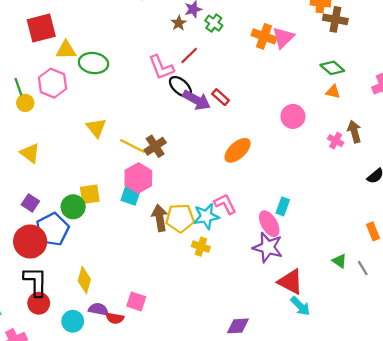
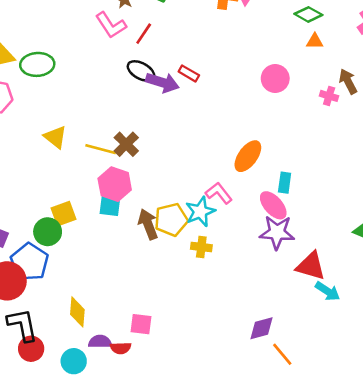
pink L-shape: (161, 67) -> (111, 25), moved
orange ellipse: (238, 150) -> (248, 156), moved

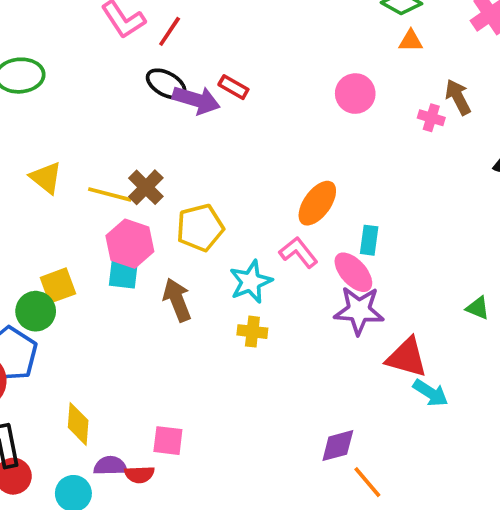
pink L-shape: (219, 193) -> (298, 252), moved
yellow pentagon: (171, 220) -> (200, 228), moved

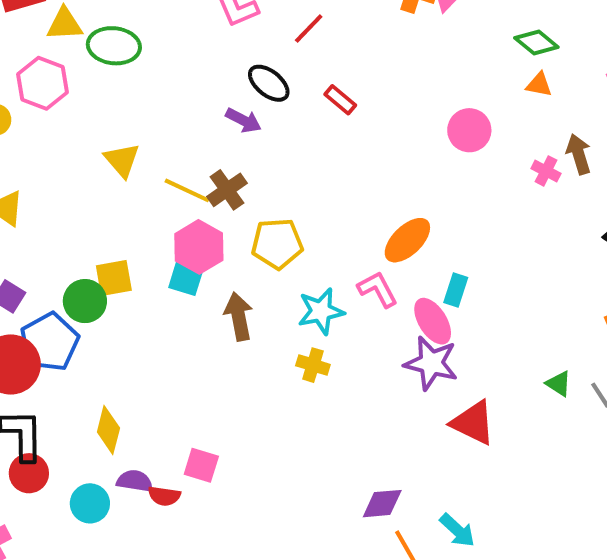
red line: (170, 31) -> (309, 29), moved
purple arrow: (196, 100) -> (243, 120), moved, size x0.7
cyan arrow: (431, 393) -> (457, 530), moved

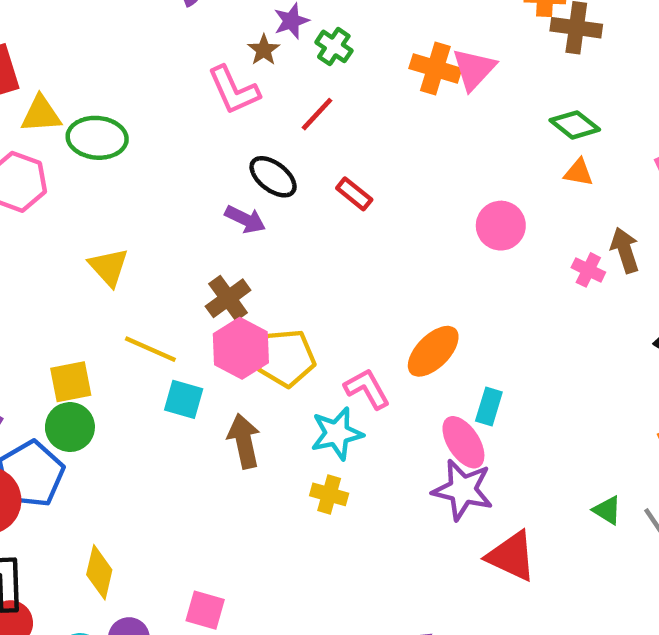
yellow line: (187, 190) -> (150, 349), moved
pink hexagon: (199, 247) -> (241, 348), moved
yellow square: (114, 278) -> (71, 382), moved
pink L-shape: (378, 289) -> (367, 389), moved

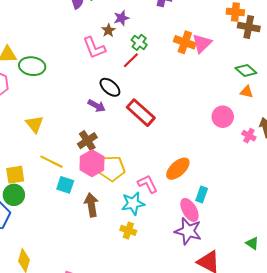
green cross: (334, 46) -> (139, 42), moved
red rectangle: (354, 194) -> (141, 113), moved, size x1.8
pink circle: (501, 226) -> (223, 117), moved

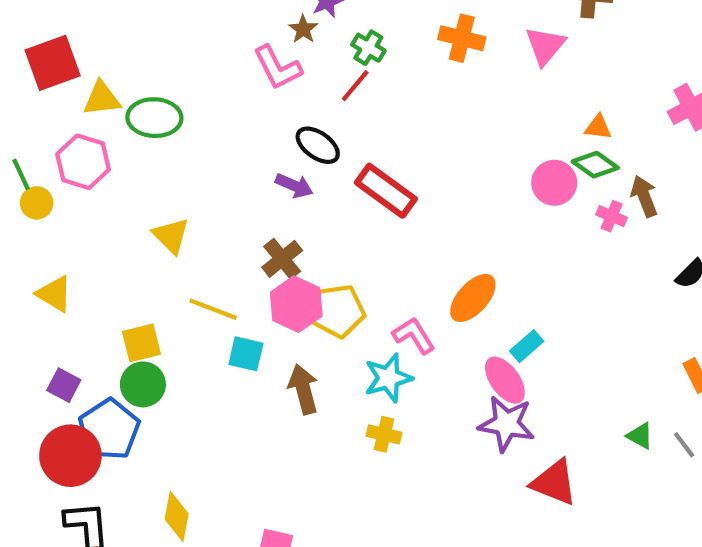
pink triangle: (202, 43) -> (545, 46), moved
green diamond: (246, 70) -> (595, 165), moved
cyan rectangle: (202, 194) -> (527, 346), turned 35

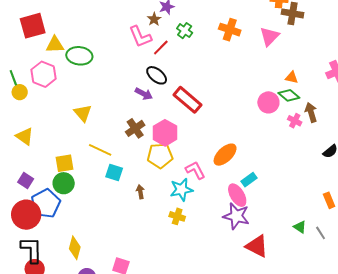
red line: (355, 86) -> (161, 48), moved
pink hexagon: (296, 304) -> (165, 133), moved
brown arrow: (303, 389) -> (140, 192), size x0.6

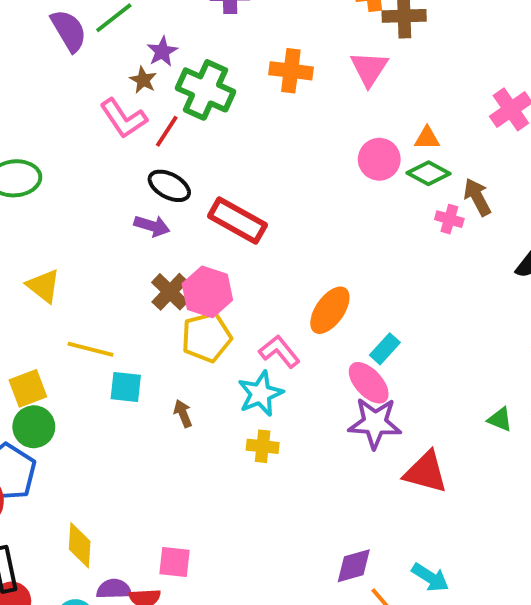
green cross: (185, 31) -> (205, 90), size x1.8
pink circle: (268, 102) -> (379, 159), moved
brown cross: (135, 128) -> (170, 292), moved

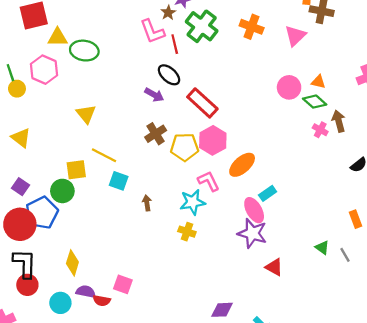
red line: (167, 131) -> (175, 44), turned -60
pink hexagon: (207, 292) -> (213, 140), moved
yellow pentagon: (206, 337) -> (185, 147), moved
yellow square: (28, 388) -> (76, 170), moved
red triangle: (426, 472) -> (274, 267), size x0.7

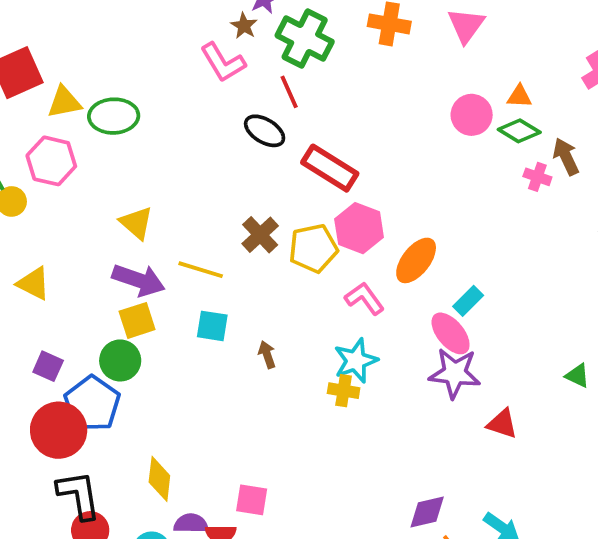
red line: (175, 44) -> (289, 92), moved
purple arrow: (154, 95) -> (139, 280), moved, size x1.5
yellow line: (104, 155) -> (201, 270), moved
cyan star: (193, 202) -> (356, 361), moved

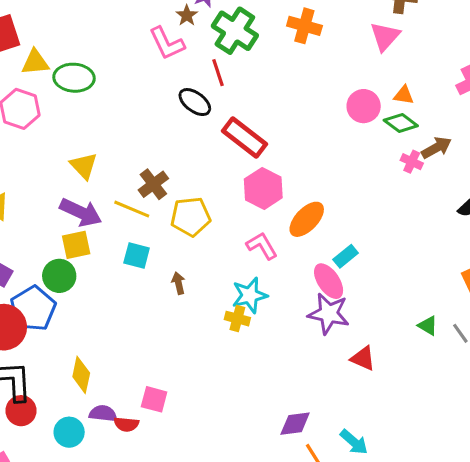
pink triangle: (466, 25) -> (385, 36), moved
brown arrow: (566, 157) -> (436, 148), turned 80
brown cross: (260, 235) -> (153, 184), moved
yellow pentagon: (313, 248) -> (191, 217), moved

